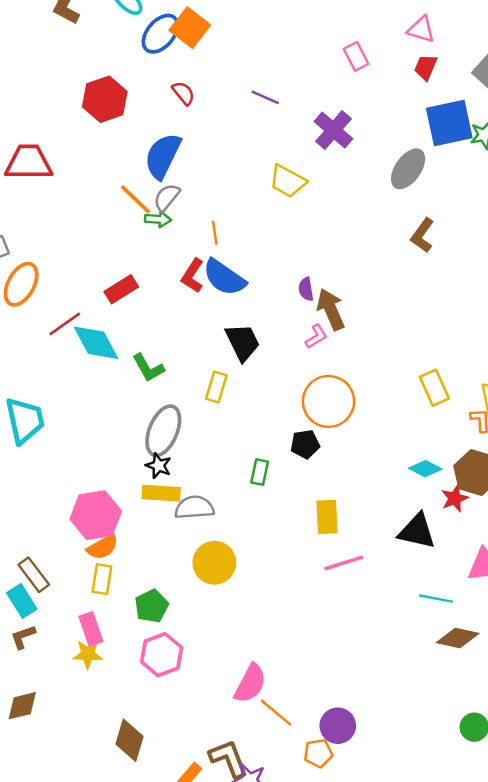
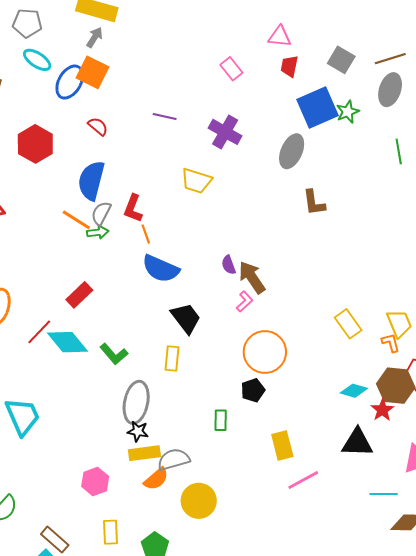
brown L-shape: (422, 235) -> (314, 203), turned -32
red L-shape: (193, 276) -> (133, 208), moved
pink hexagon: (96, 515) -> (95, 481), size x0.7
orange semicircle: (103, 547) -> (156, 479), moved

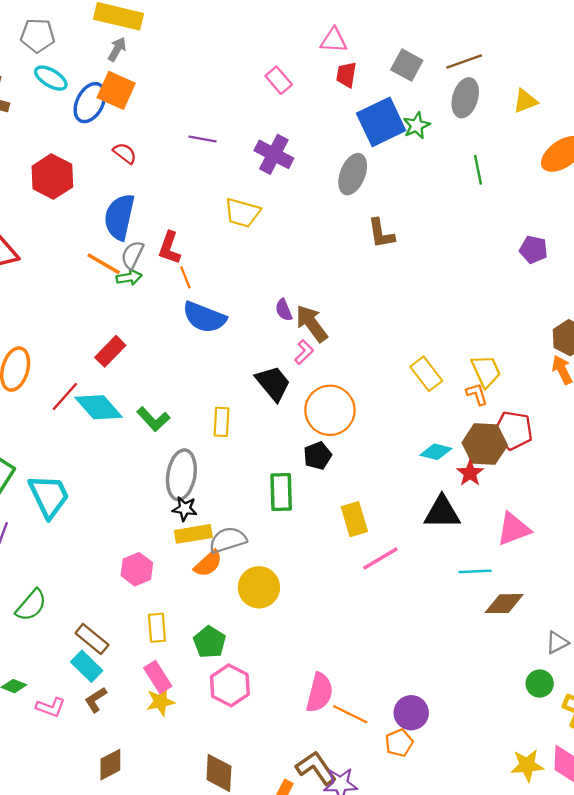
black trapezoid: (186, 318) -> (273, 383), moved
green rectangle: (221, 420) -> (281, 492), size x1.5

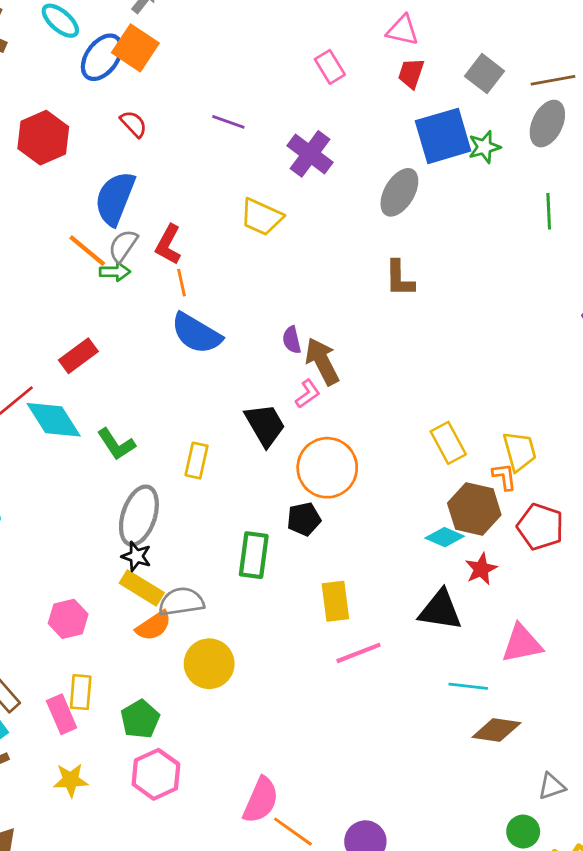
brown L-shape: (381, 233) -> (399, 278), moved
brown hexagon: (485, 444) -> (474, 509), moved
yellow rectangle: (193, 534) -> (142, 588), turned 32
pink rectangle: (158, 677) -> (62, 714), moved

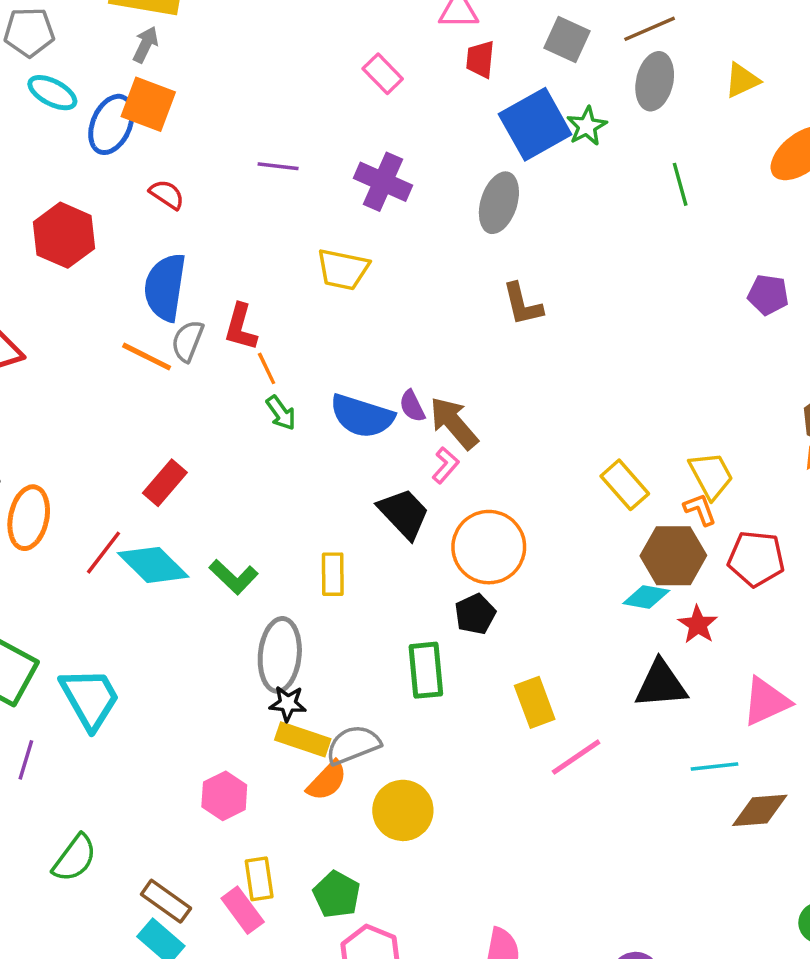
green arrow: (115, 272) -> (281, 413), moved, turned 68
blue semicircle: (196, 333) -> (362, 416), moved

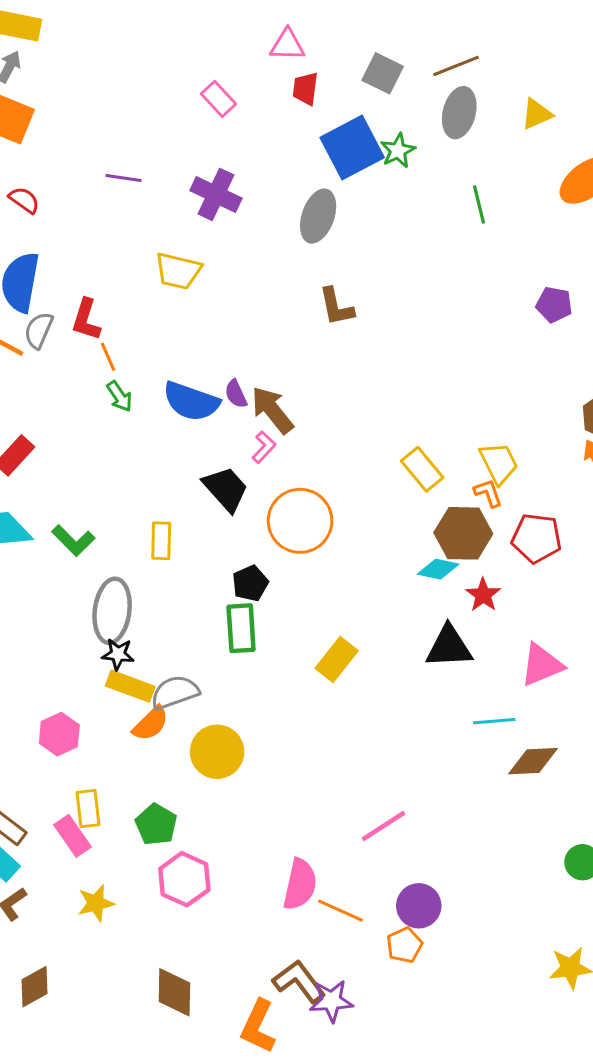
black pentagon: (475, 614) -> (250, 583), moved
yellow rectangle: (535, 702) -> (337, 660), turned 57
pink line: (576, 757) -> (384, 826), moved

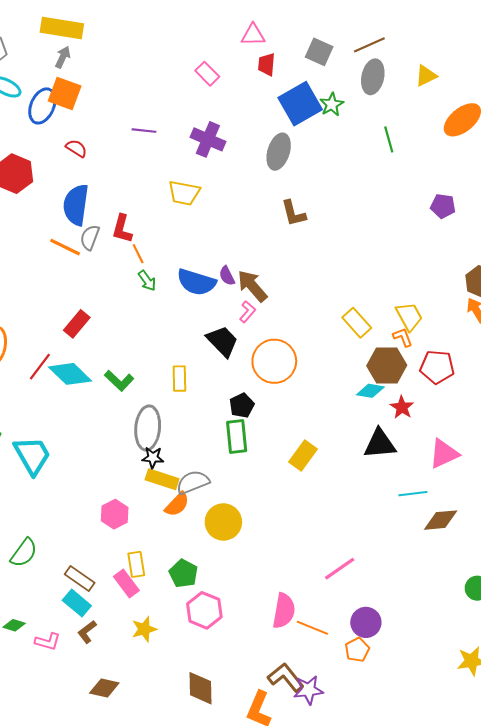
brown diamond: (35, 987) -> (104, 688), turned 44

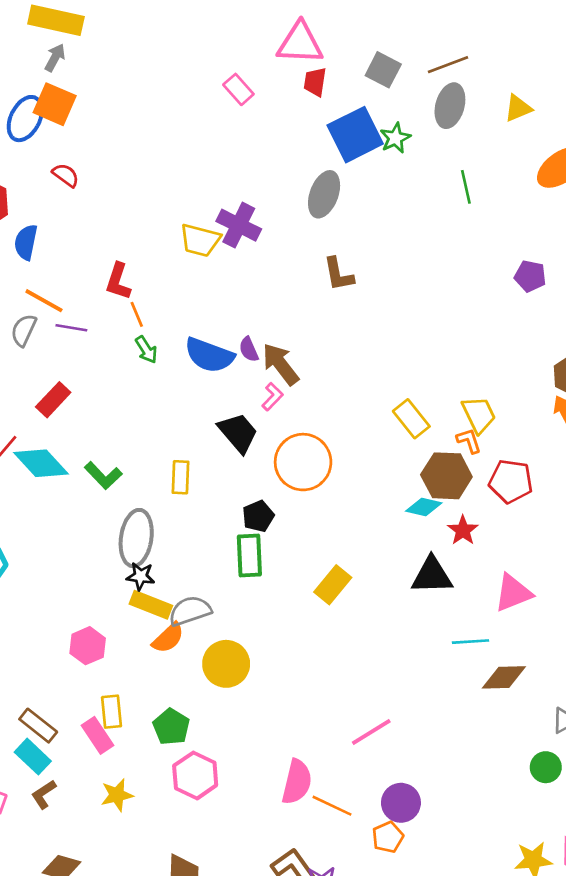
pink triangle: (253, 35) -> (300, 43), size x1.5
purple line: (144, 131) -> (71, 328), moved
purple cross: (208, 139) -> (239, 225), moved
blue semicircle: (76, 205) -> (26, 242), moved, size x0.7
gray semicircle: (90, 237) -> (24, 330), moved

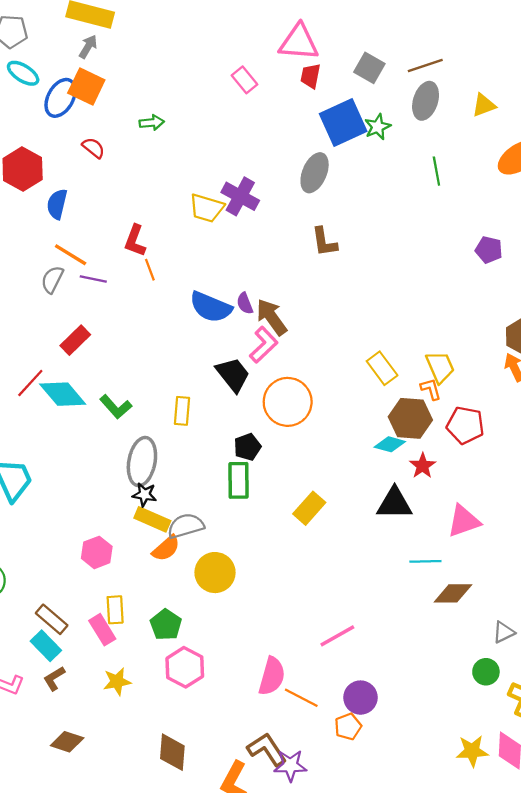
green arrow: (146, 350) -> (152, 123), moved, turned -65
pink L-shape: (272, 397) -> (264, 345), size x1.5

